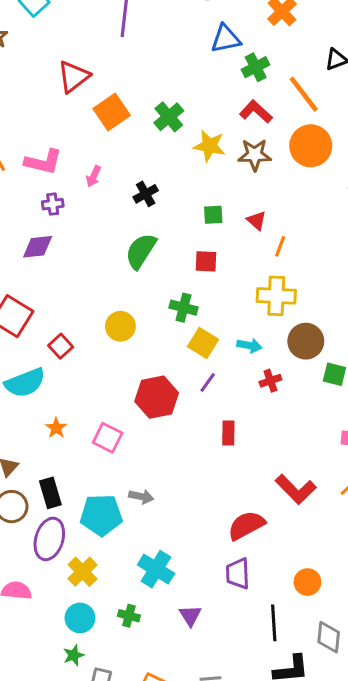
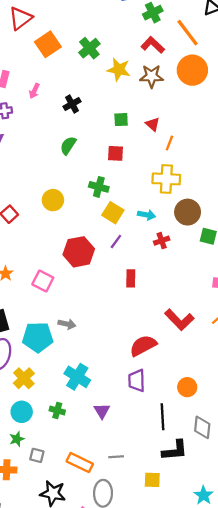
green semicircle: (141, 251) -> (68, 145), size x0.7

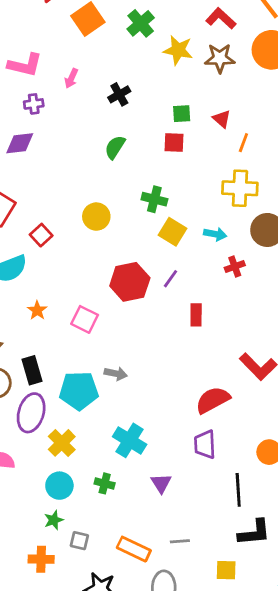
red square: (116, 153) -> (174, 142), moved
purple line: (116, 241) -> (171, 279), moved

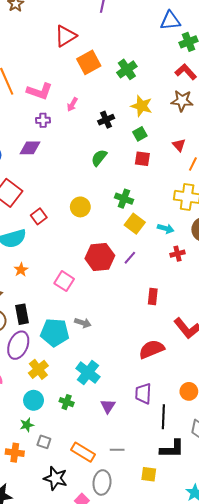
yellow star: (178, 50) -> (142, 106), moved
green square: (182, 114) -> (140, 134), moved, turned -32
orange star: (37, 310) -> (21, 270), moved
red rectangle: (196, 315) -> (153, 296), moved
purple trapezoid: (205, 444) -> (143, 393), moved

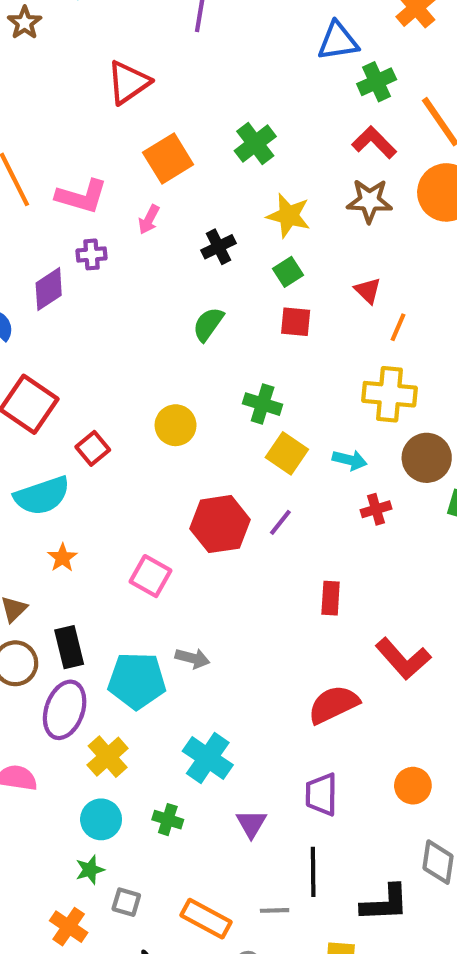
orange square: (89, 62) -> (168, 158), moved
purple diamond: (30, 148) -> (49, 289), moved, turned -30
black line: (163, 417) -> (313, 872), moved
orange cross: (15, 453) -> (69, 927), turned 30

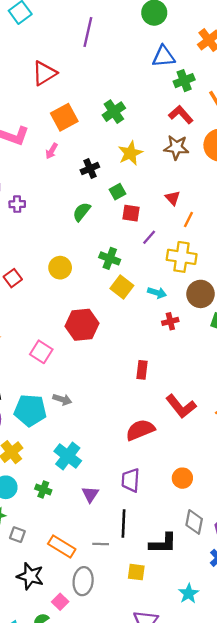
yellow star: (289, 216) -> (130, 153), turned 30
purple cross: (92, 254) -> (17, 204), moved
green square: (288, 272) -> (117, 192), moved
purple line: (280, 522) -> (149, 237), moved

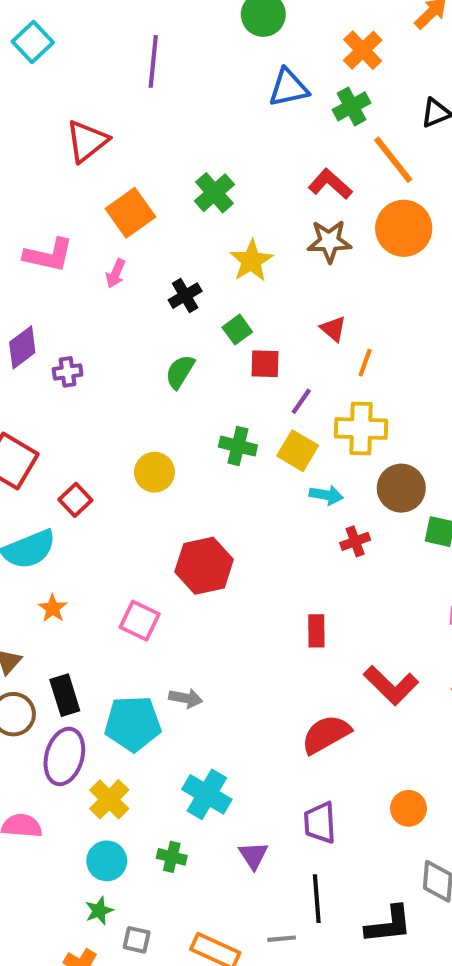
green cross: (184, 81) -> (352, 106), moved
yellow square: (122, 287) -> (298, 451), moved

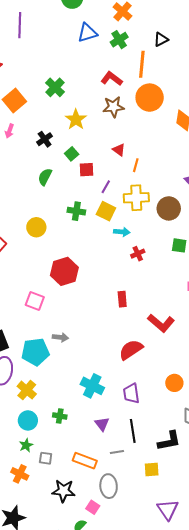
orange line: (393, 160) -> (142, 64), turned 48
brown circle: (401, 488) -> (169, 208), moved
cyan cross: (207, 794) -> (92, 386), moved
purple triangle: (253, 855) -> (102, 424), moved

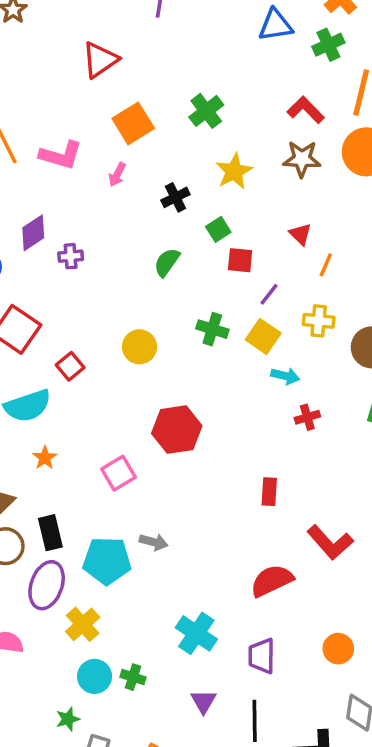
yellow cross: (136, 198) -> (319, 321), size x0.7
pink square: (35, 301) -> (119, 473), turned 30
cyan circle: (28, 420) -> (95, 676), moved

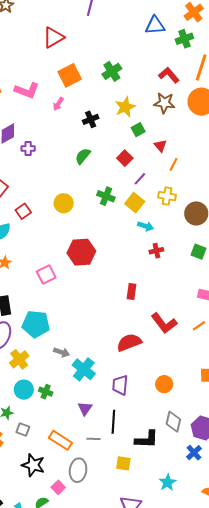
green square: (218, 229) -> (138, 130), moved
red square: (240, 260) -> (125, 158), turned 35
gray arrow: (154, 542) -> (62, 352), moved

